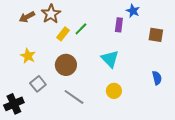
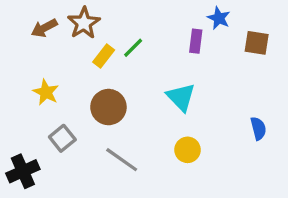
brown square: (156, 35) -> (257, 43), moved

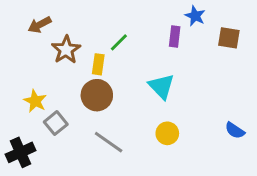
brown star: (84, 23) -> (66, 50), moved
yellow rectangle: (104, 56) -> (98, 64), moved, turned -30
yellow star: (46, 92) -> (35, 101), moved
blue semicircle: (258, 128) -> (235, 130), moved, turned 138

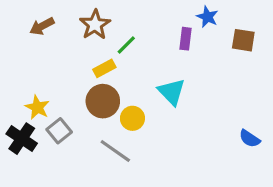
brown star: (66, 50) -> (95, 25), moved
yellow rectangle: (98, 64) -> (104, 68), turned 54
yellow circle: (167, 133) -> (132, 118), moved
black cross: (21, 152) -> (22, 139), moved, turned -32

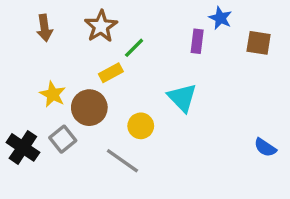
brown arrow: (42, 26) -> (44, 28), turned -70
brown circle: (103, 101) -> (89, 108), moved
yellow star: (37, 107) -> (53, 94), moved

